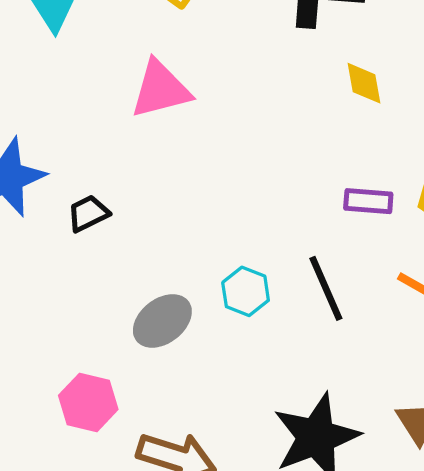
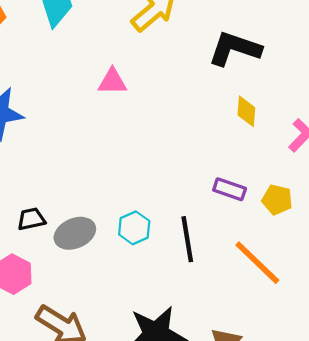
pink triangle: (161, 89) -> (112, 81), size x0.7
black trapezoid: (88, 213) -> (31, 219), moved

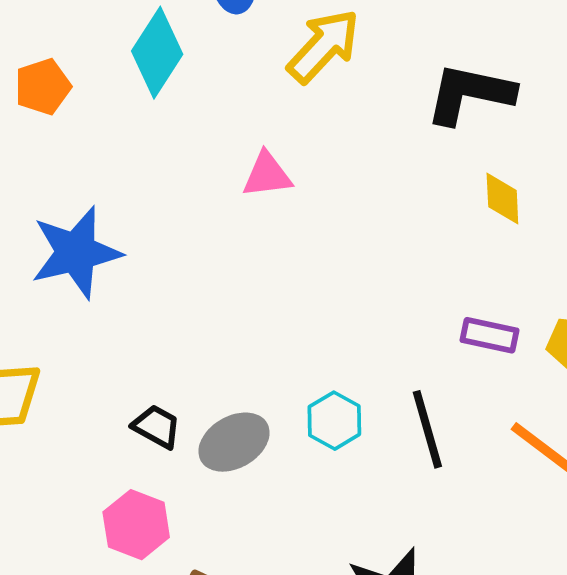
black trapezoid: (31, 219) -> (157, 427), turned 48

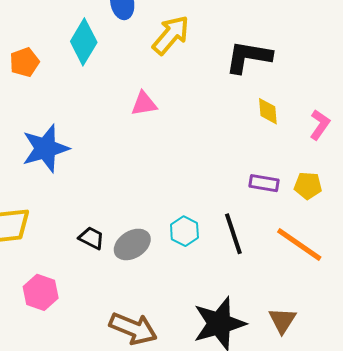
pink hexagon: (136, 525) -> (41, 292), moved

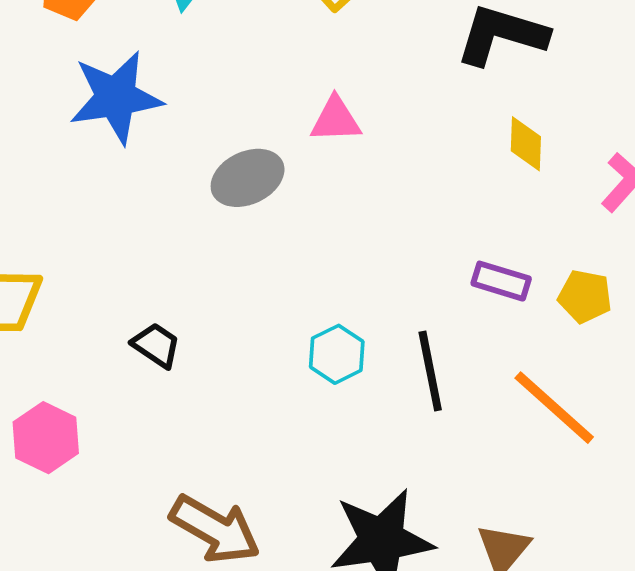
pink triangle: (144, 104) -> (336, 120), moved
blue star: (45, 148) -> (116, 97), moved
gray ellipse: (132, 244) -> (248, 178), moved

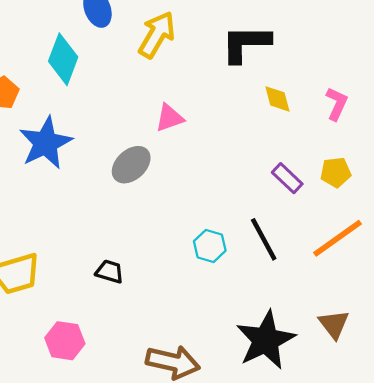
purple rectangle: (501, 281) -> (287, 178), turned 44
orange line: (554, 408) -> (338, 238), turned -60

